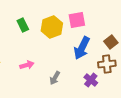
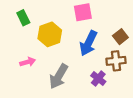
yellow hexagon: (52, 27) -> (50, 34), moved
gray arrow: (55, 78) -> (59, 76), size x1.6

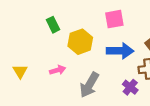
blue arrow: (88, 43) -> (120, 51), turned -115

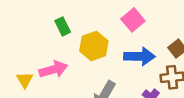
pink square: (114, 19) -> (133, 20), turned -30
pink arrow: (58, 70) -> (53, 69), moved, size x1.5

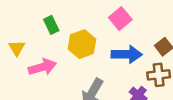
yellow triangle: (25, 80) -> (17, 48), moved

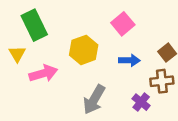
green rectangle: (51, 25) -> (34, 25), moved, size x1.6
blue arrow: (127, 54) -> (129, 60), size x0.7

